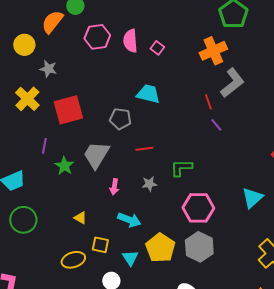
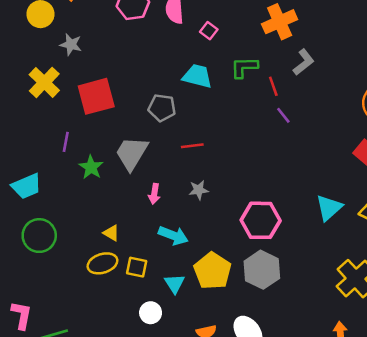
pink square: (157, 48) -> (209, 31), moved
gray L-shape: (232, 83) -> (304, 62), size x0.7
green L-shape: (181, 168) -> (244, 67), moved
yellow ellipse: (73, 260) -> (102, 263), moved

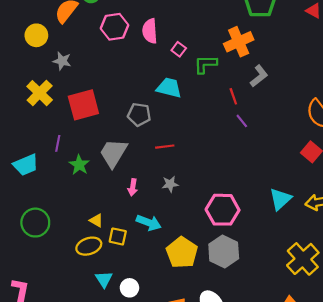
green L-shape: (244, 67) -> (205, 64), moved
cyan trapezoid: (27, 186) -> (26, 165), moved
yellow square: (137, 267) -> (118, 236), moved
cyan triangle: (175, 284) -> (104, 279), moved

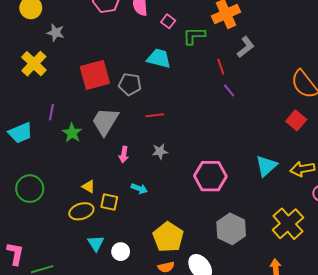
red square: (83, 105) -> (95, 75), moved
cyan arrow: (149, 223) -> (139, 189), size x0.7
gray hexagon: (224, 251) -> (231, 229), moved
yellow pentagon: (182, 253) -> (168, 237), moved

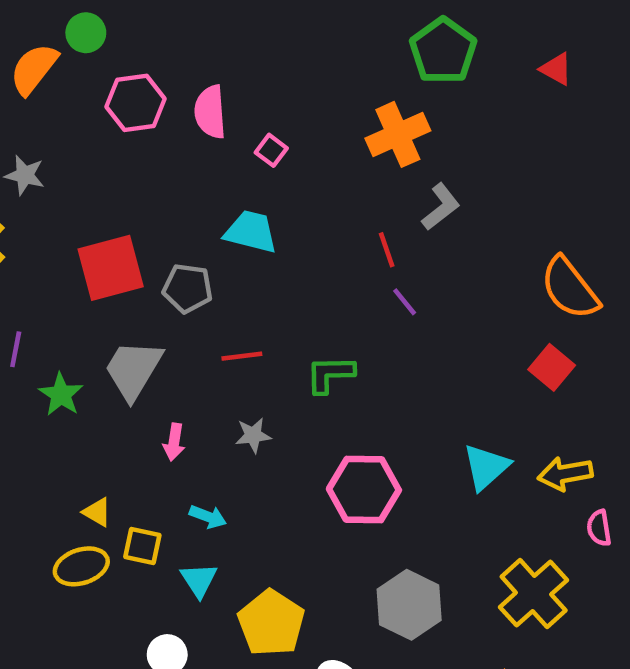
green L-shape: (194, 36) -> (330, 374), moved
cyan triangle: (96, 243) -> (199, 580), moved

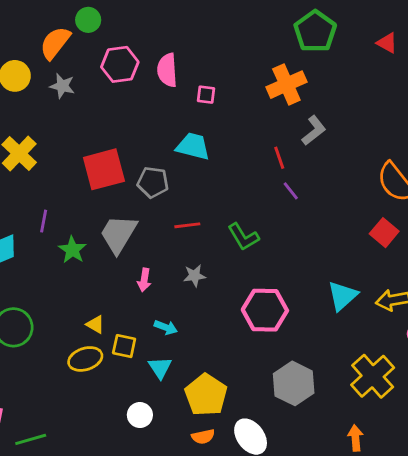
pink square: (271, 150) -> (206, 95), turned -30
gray star: (25, 175) -> (62, 86), moved
green L-shape: (330, 374) -> (243, 237), turned -120

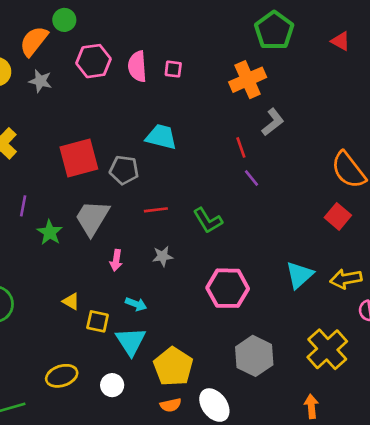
pink square: (206, 95) -> (173, 69), moved
yellow ellipse: (85, 359) -> (62, 376), moved
cyan triangle: (160, 368) -> (131, 341), size x1.4

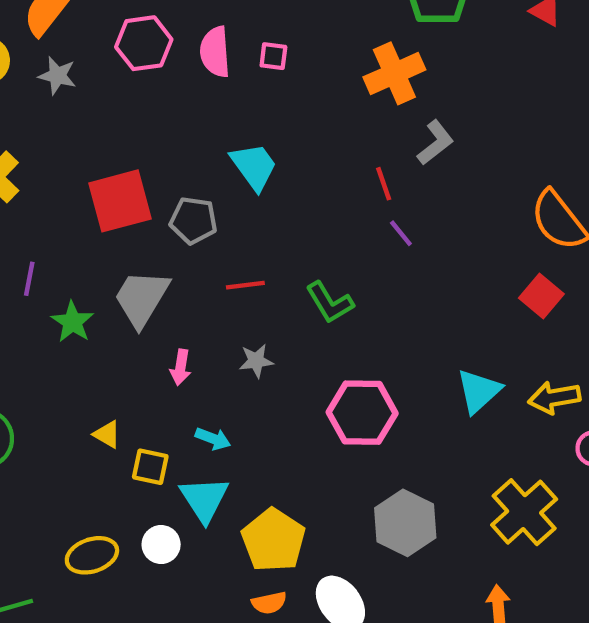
cyan trapezoid: (161, 137) -> (254, 166), turned 40
white circle: (112, 385) -> (161, 544), moved

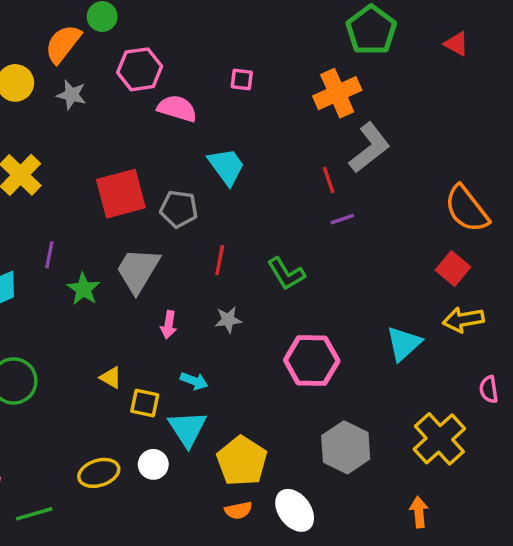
pink semicircle: (215, 52) -> (177, 108), moved, turned 111
gray L-shape: (435, 143) -> (370, 148), size x1.4
purple line: (401, 233) -> (342, 219), turned -70
red line: (245, 285) -> (220, 260), turned -72
yellow arrow: (554, 398) -> (463, 320), moved

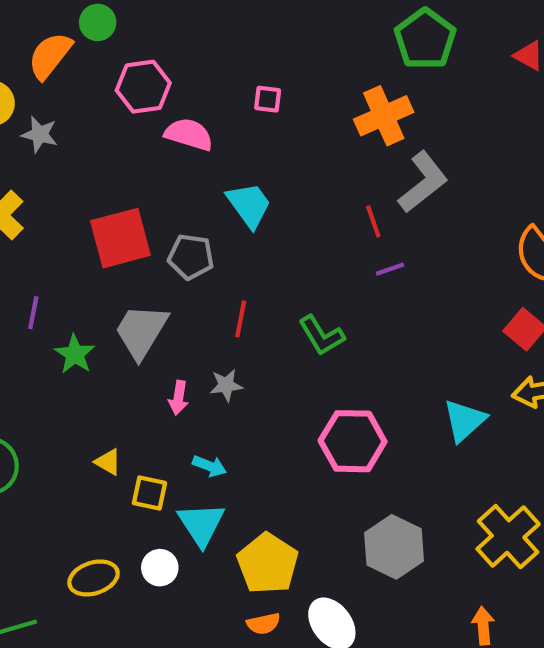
gray star: (72, 95) -> (40, 134), moved
gray star: (228, 320) -> (226, 385), moved

